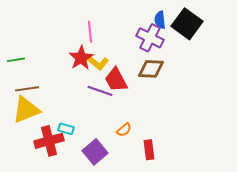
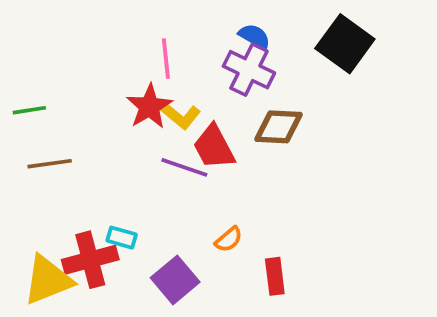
blue semicircle: (160, 20) -> (254, 36), moved, turned 126
purple cross: (150, 38) -> (249, 70), moved
yellow triangle: (26, 110) -> (48, 280), moved

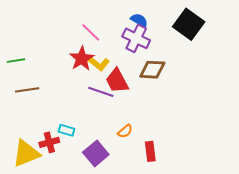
pink line: (166, 59) -> (91, 32), turned -40
red cross: (90, 260) -> (49, 142), size x0.7

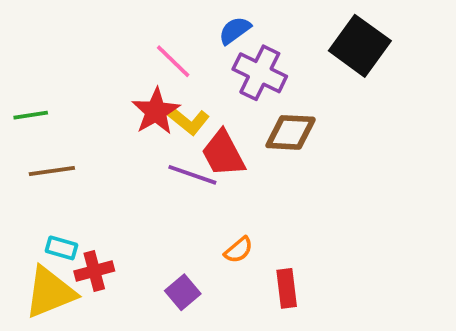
blue semicircle: (139, 20) -> (235, 30), moved, turned -66
cyan rectangle: (66, 130) -> (61, 248), moved
purple square: (96, 153) -> (183, 292), size x0.7

